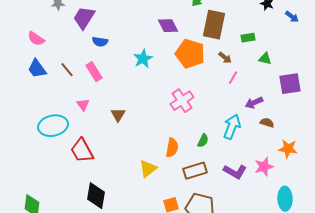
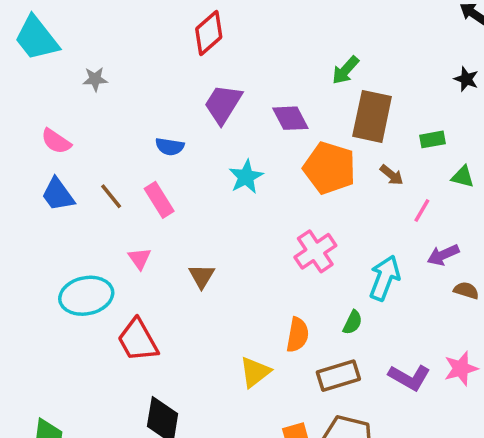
purple trapezoid: (84, 18) -> (223, 104), moved
pink line: (233, 78) -> (422, 211), moved
cyan arrow: (232, 127) -> (385, 278), moved

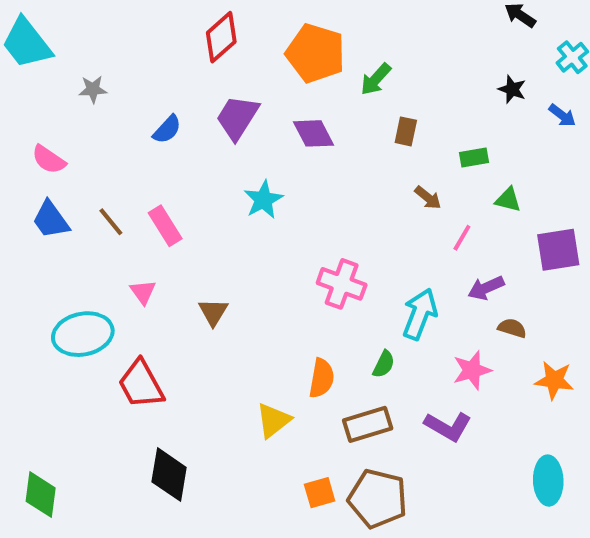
brown rectangle: (372, 116) -> (406, 131), size x0.5
blue semicircle: (170, 147) -> (167, 129), moved, turned -56
orange pentagon: (330, 168) -> (316, 53), moved
pink cross: (315, 251) -> (342, 284), turned -36
pink star: (461, 369) -> (472, 370), moved

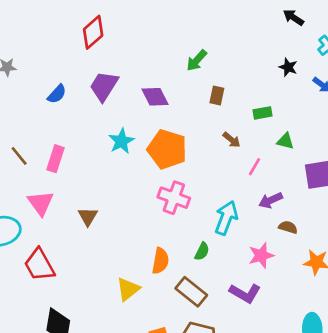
orange pentagon: (316, 53) -> (167, 149), moved
pink rectangle: (165, 226) -> (55, 159), turned 50
pink triangle: (143, 292) -> (41, 203), size x1.5
brown rectangle: (368, 424) -> (191, 292), turned 56

